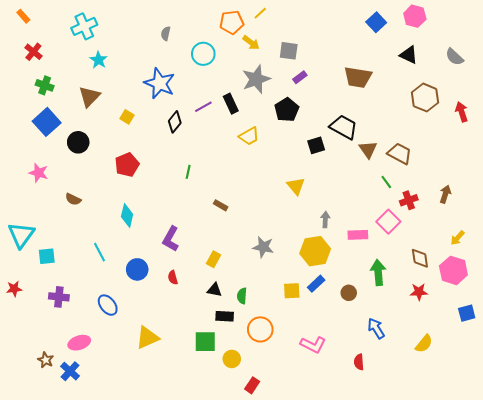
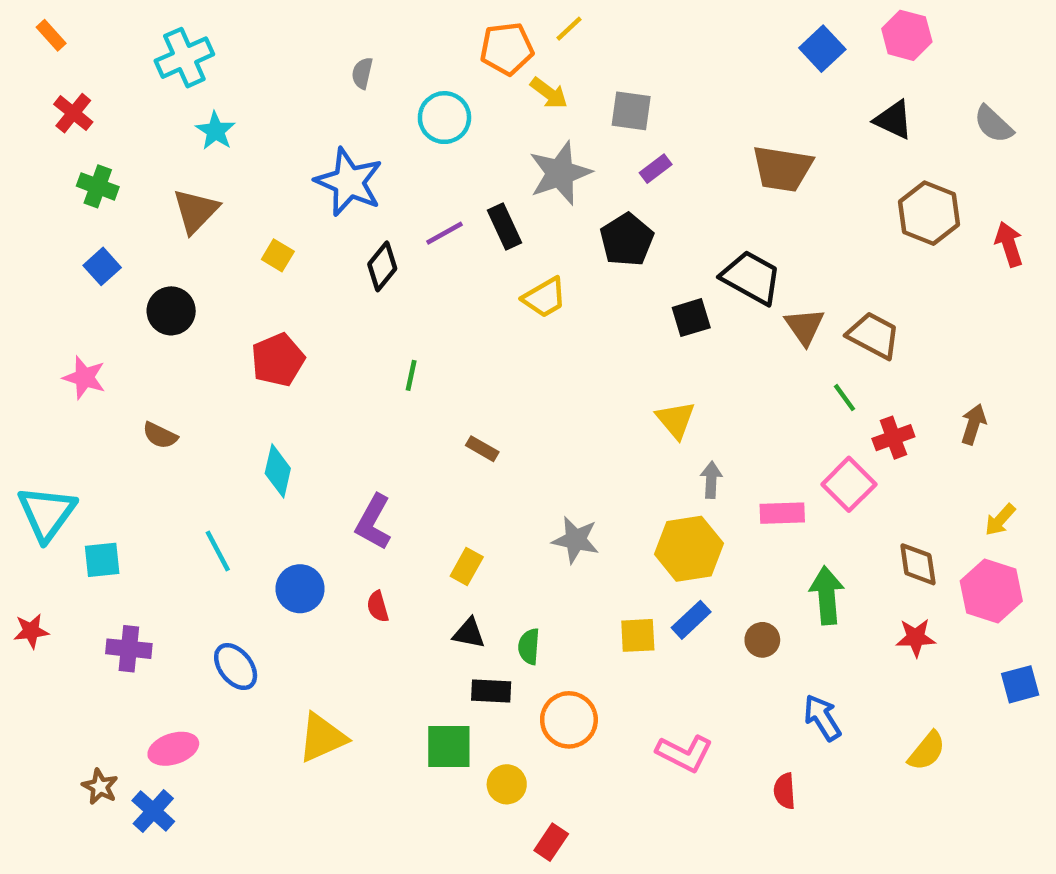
blue square: (47, 122) -> (102, 266), size x0.6
yellow triangle: (296, 186) -> (676, 420), moved

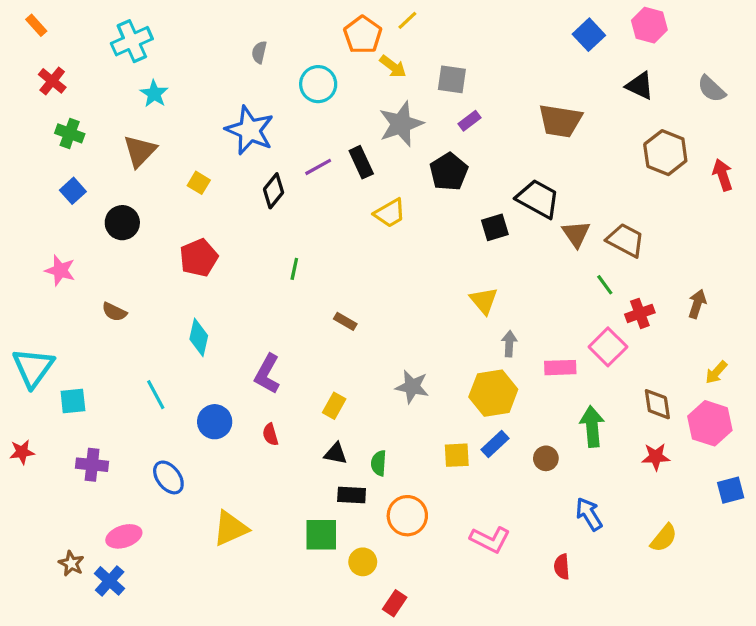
orange pentagon: (507, 49) -> (363, 35), turned -30

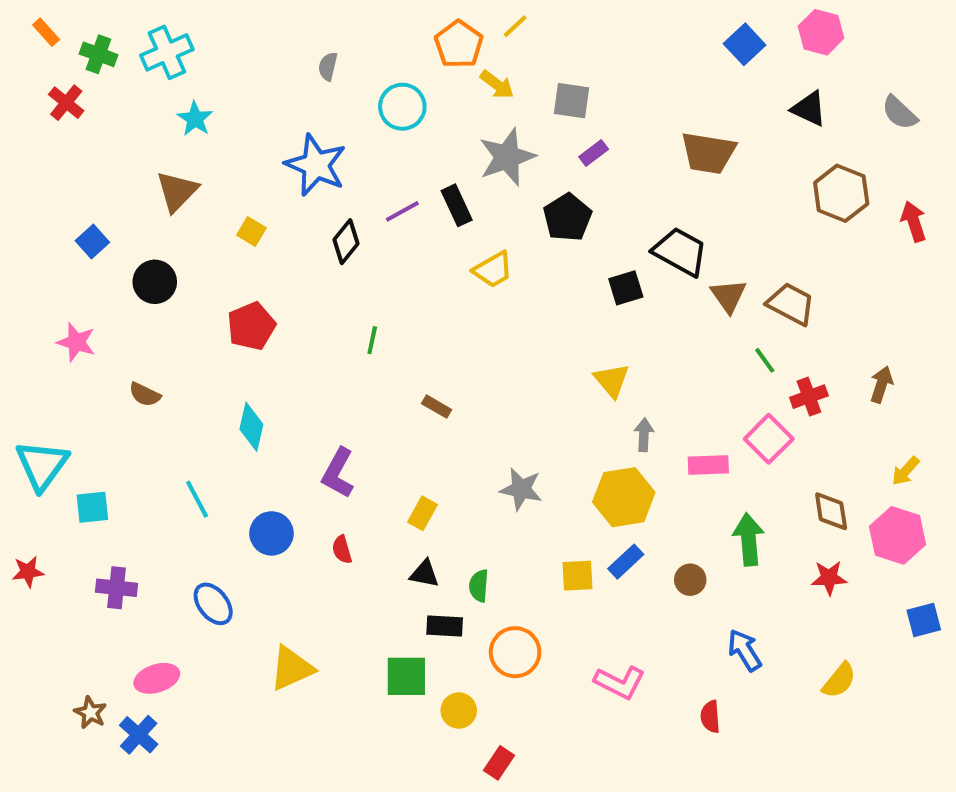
green cross: (70, 133) -> (98, 54), moved

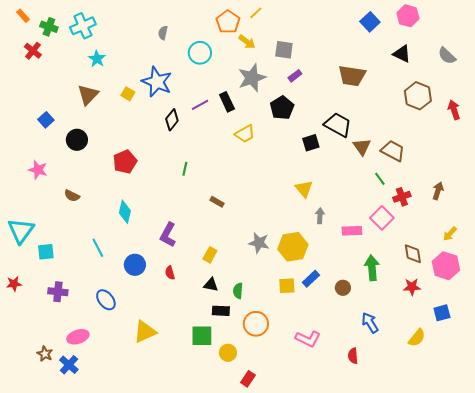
yellow square: (251, 231) -> (128, 94), moved
yellow hexagon: (624, 497) -> (293, 247), moved
blue square: (924, 620) -> (442, 313), moved

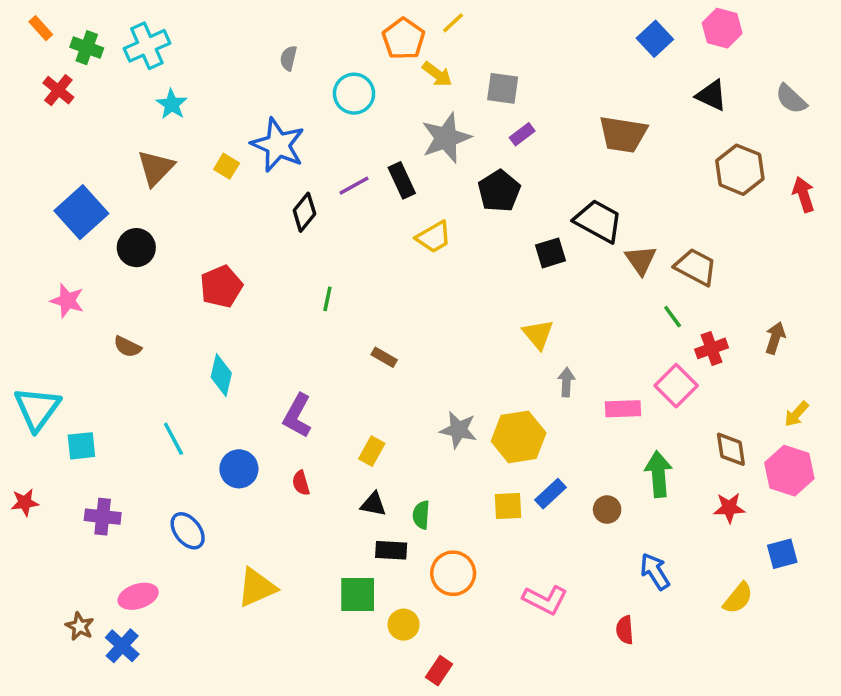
blue square: (46, 120) -> (81, 212), size x1.8

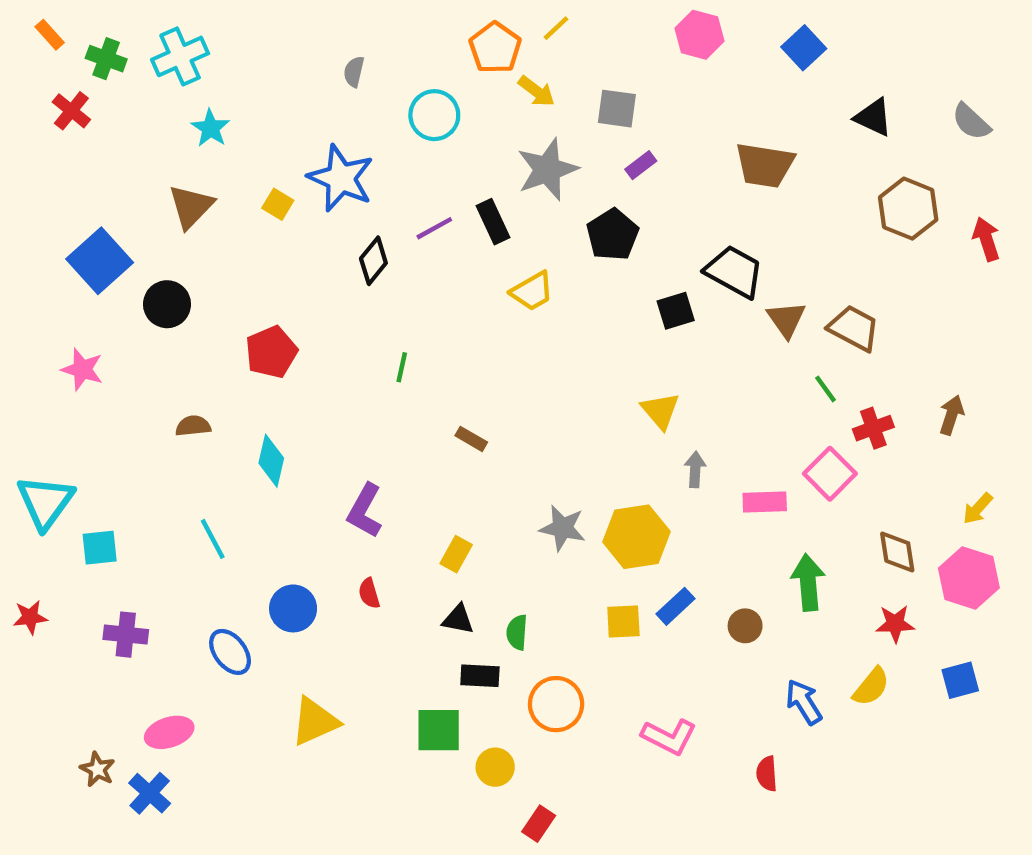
pink hexagon: (722, 28) -> (699, 35), moved
brown semicircle: (127, 347) -> (193, 426), moved, turned 148
blue circle: (239, 469) -> (293, 608), moved
yellow semicircle: (738, 598) -> (871, 687), moved

